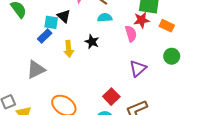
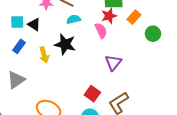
cyan square: (51, 22) -> (17, 22), moved
orange rectangle: (167, 26) -> (134, 17), turned -64
black star: (92, 42) -> (65, 44), size x1.5
green circle: (172, 56) -> (153, 34), moved

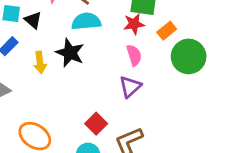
cyan semicircle: (74, 19) -> (86, 21), size x1.5
pink semicircle: (101, 31) -> (134, 55), moved
green circle: (153, 34) -> (189, 56), size x1.6

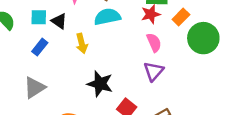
black star: (70, 53) -> (100, 84), moved
yellow arrow: (40, 62) -> (82, 43), moved

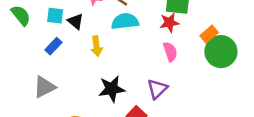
orange rectangle: (181, 17) -> (209, 34), moved
purple triangle: (154, 71) -> (157, 89), moved
black star: (100, 84) -> (112, 89), turned -30

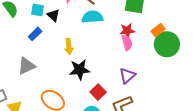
red star: (169, 23) -> (127, 31), moved
yellow arrow: (97, 46) -> (69, 47), moved
purple triangle: (157, 89) -> (127, 76), moved

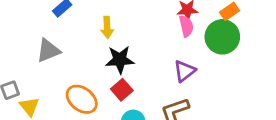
green circle: (167, 44) -> (222, 37), moved
red square: (98, 92) -> (122, 90), moved

